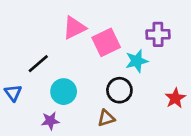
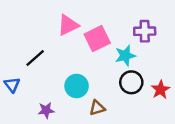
black circle: (119, 90) -> (131, 82), moved
cyan circle: (64, 92) -> (77, 86), moved

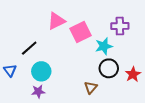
cyan circle: (77, 86) -> (41, 71), moved
brown triangle: (97, 108) -> (91, 87), moved, turned -32

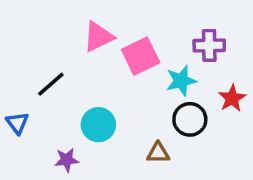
cyan circle: (41, 71) -> (98, 125), moved
red star: (133, 74) -> (232, 98), moved
brown triangle: (91, 87) -> (158, 153), turned 48

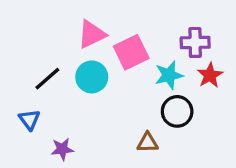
red star: (232, 98) -> (210, 75), moved
blue triangle: (17, 123) -> (29, 120), moved
cyan circle: (98, 125) -> (92, 77), moved

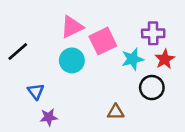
black line: (47, 79) -> (18, 51), moved
black circle: (177, 111) -> (152, 88), moved
blue triangle: (29, 120) -> (36, 91), moved

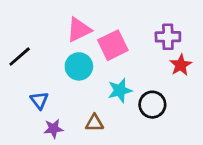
cyan star: (132, 59) -> (120, 90), moved
black circle: (152, 88) -> (152, 105), moved
brown triangle: (116, 112) -> (94, 123), moved

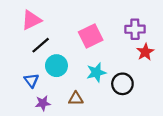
pink triangle: (79, 30) -> (31, 20), moved
black line: (20, 57) -> (41, 45), moved
cyan circle: (79, 66) -> (56, 66), moved

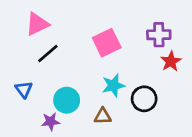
cyan circle: (56, 66) -> (67, 100), moved
blue triangle: (31, 80) -> (24, 89), moved
brown triangle: (76, 99) -> (103, 116), moved

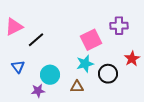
pink triangle: (37, 24) -> (14, 27), moved
pink square: (107, 43) -> (91, 40), moved
red star: (171, 61) -> (132, 59), moved

